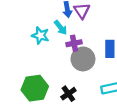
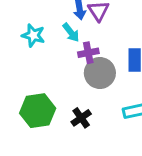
cyan star: (40, 35) -> (33, 35), moved

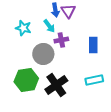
gray circle: (100, 73) -> (43, 54), moved
black cross: (81, 118) -> (56, 85), size x1.6

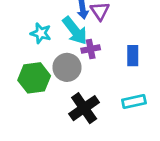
cyan arrow: (49, 26) -> (75, 31), size x1.6
green hexagon: (26, 80) -> (34, 78), moved

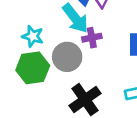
cyan star: (41, 33) -> (33, 36), moved

